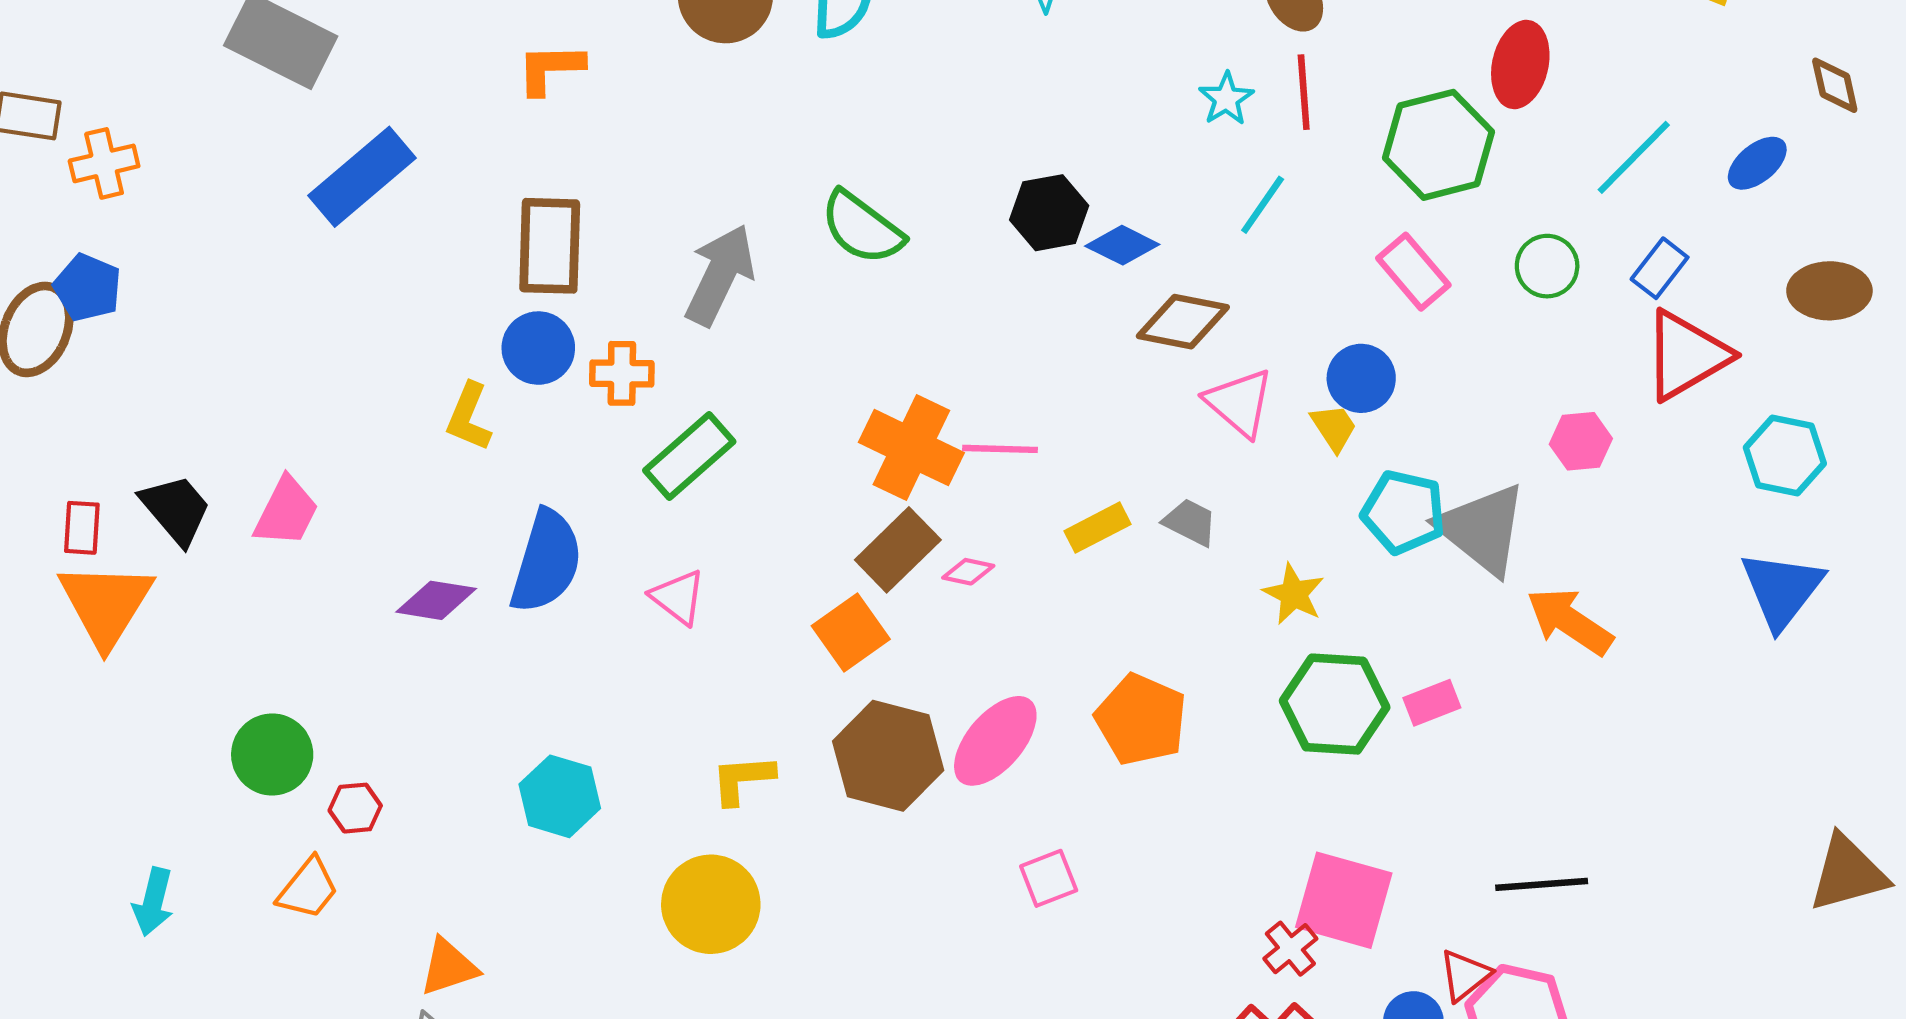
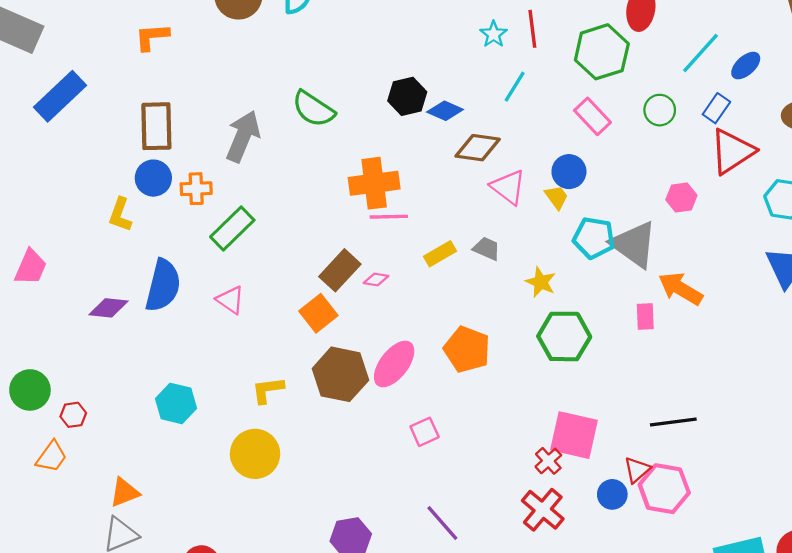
blue ellipse: (1757, 163) -> (746, 66), moved
orange cross: (911, 448) -> (374, 183), moved, turned -30
pink rectangle: (1432, 703) -> (645, 317), moved, turned -68

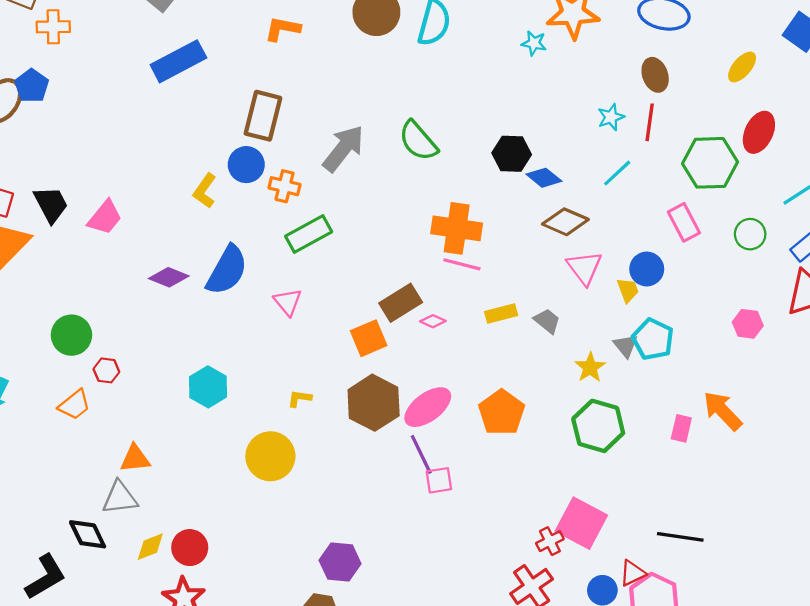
gray triangle: (634, 244) -> (625, 346), moved, size x0.5
yellow L-shape: (268, 390) -> (300, 398), size x0.7
purple line: (442, 523) -> (421, 454), moved

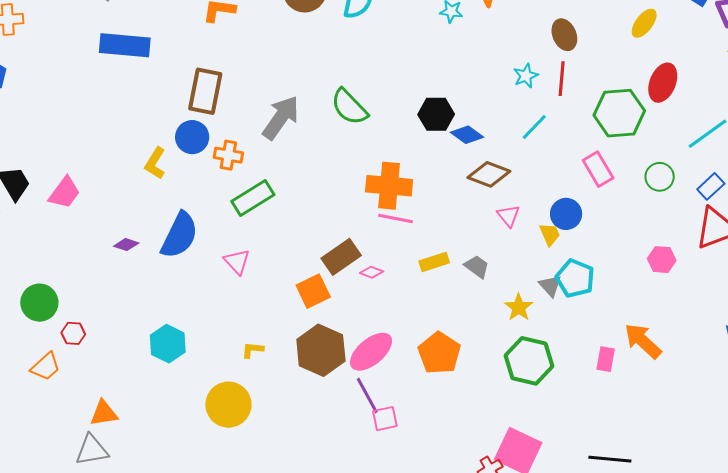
blue rectangle: (178, 61) -> (125, 45), turned 36
pink triangle: (584, 268) -> (509, 216), size x0.7
purple diamond: (169, 277) -> (126, 245), size x0.7

